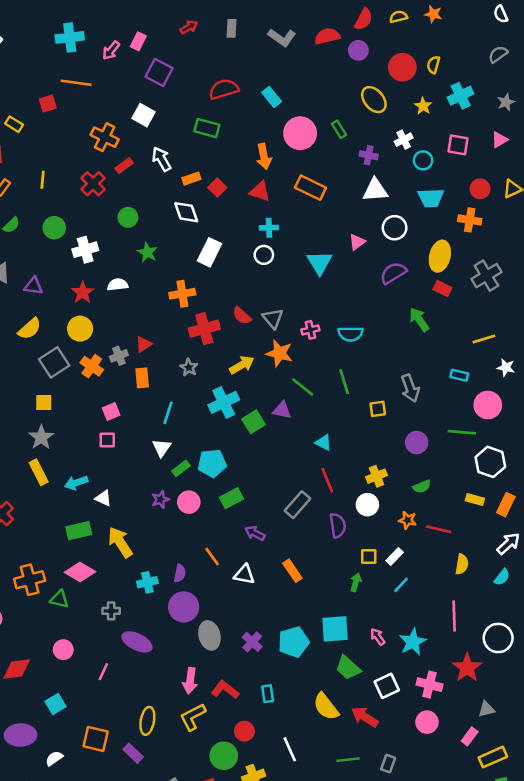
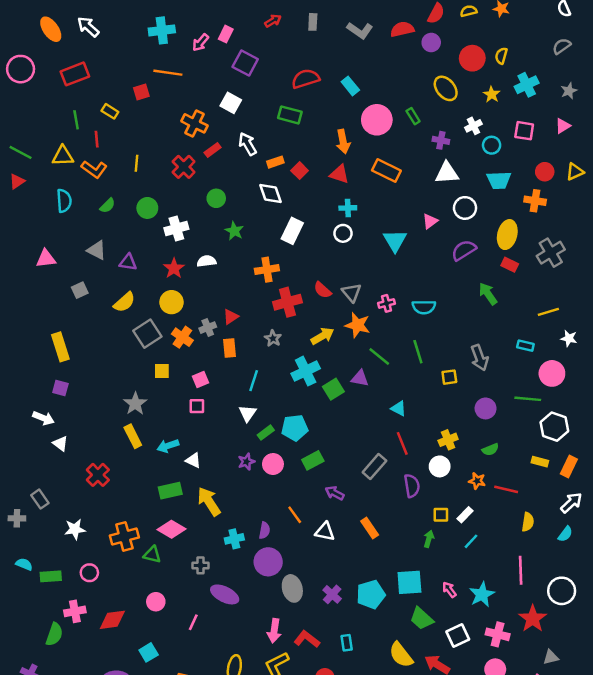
yellow square: (44, 402) -> (162, 371), moved

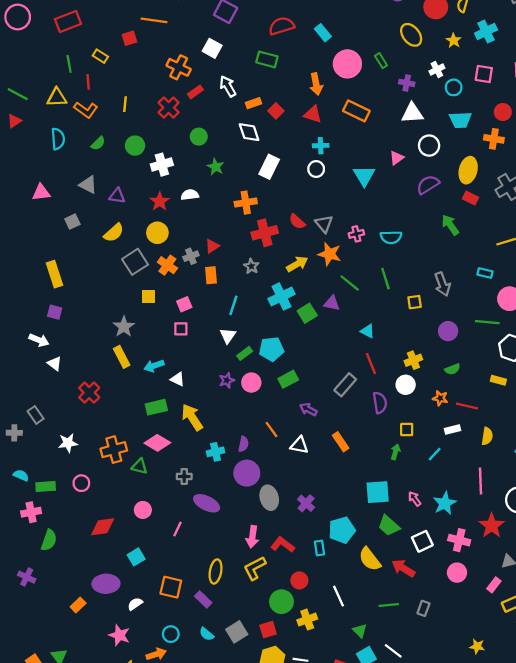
white rectangle: (465, 515) -> (453, 429), moved, turned 32
cyan pentagon: (371, 594) -> (342, 530), moved
pink cross: (75, 611) -> (31, 512), moved

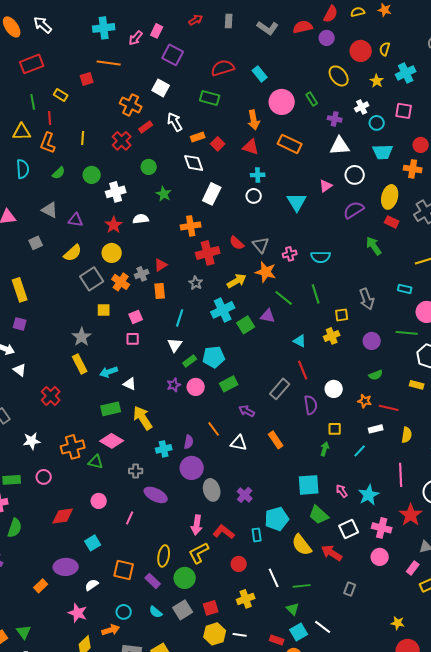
orange L-shape: (86, 110) -> (48, 143), turned 75
yellow cross: (413, 360) -> (332, 336), moved
green circle: (281, 602) -> (185, 578), moved
green line: (389, 605) -> (302, 586), moved

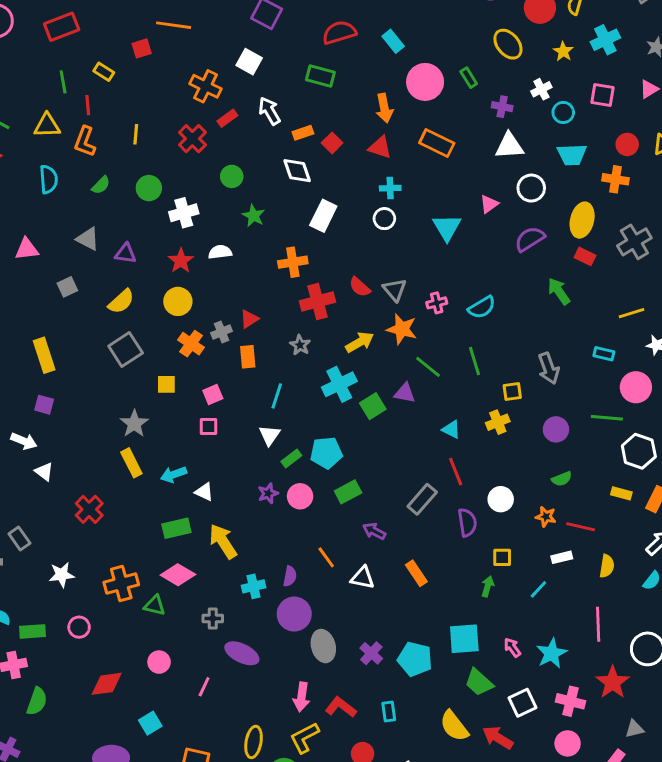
cyan semicircle: (321, 257) -> (482, 307), turned -30
gray square: (92, 279) -> (126, 349), moved
cyan pentagon: (277, 519) -> (415, 659), moved, turned 30

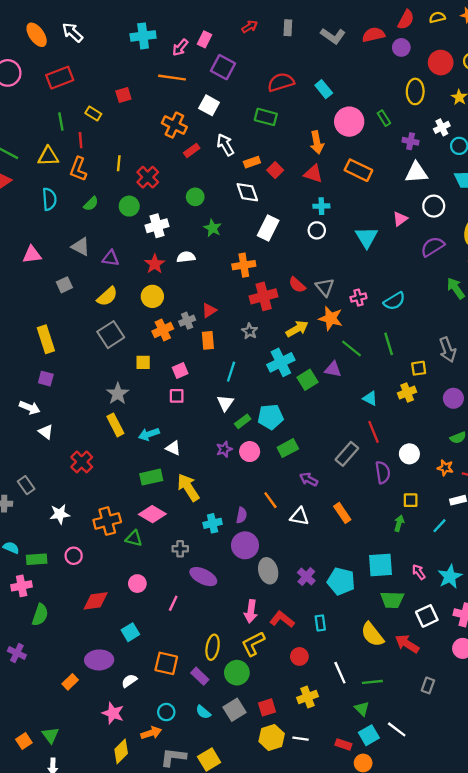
orange line: (174, 25) -> (172, 78), moved
yellow ellipse: (508, 44) -> (415, 91), turned 40
red cross: (192, 139) -> (148, 177), moved
orange cross: (191, 344) -> (163, 330), turned 30
green trapezoid: (479, 682) -> (392, 600), turned -40

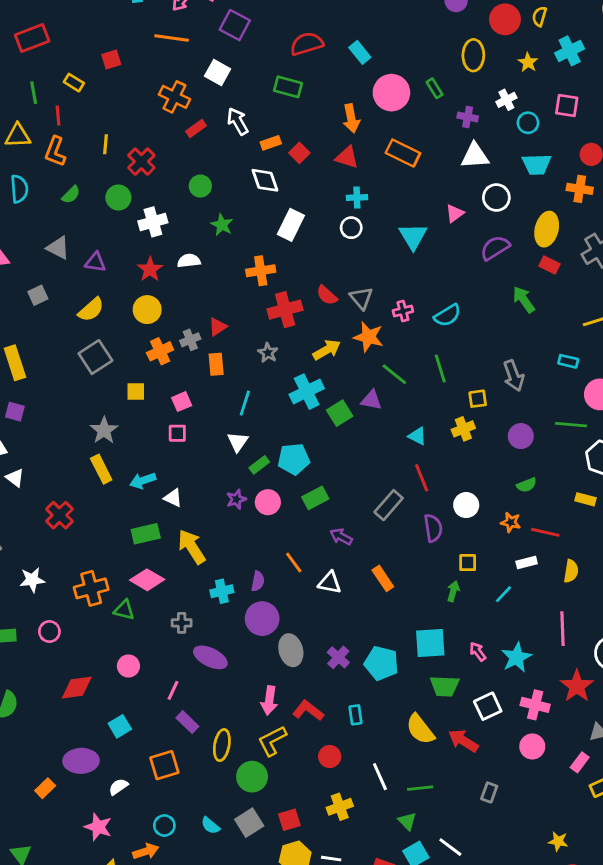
orange square: (166, 663) -> (164, 765), turned -30
purple rectangle: (200, 676) -> (187, 722), moved

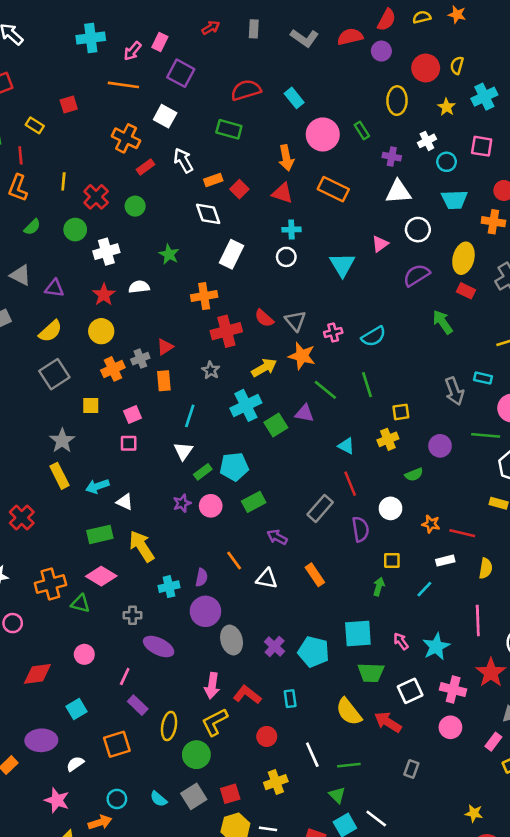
green circle: (200, 186) -> (135, 206), moved
gray arrow: (514, 376) -> (454, 391), moved
green semicircle: (527, 485) -> (414, 475), moved

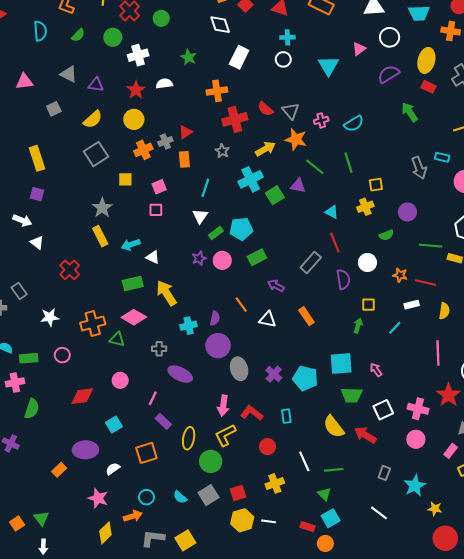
green line: (486, 435) -> (431, 246), moved
cyan star: (436, 647) -> (415, 486), moved
white line: (376, 819) -> (379, 513), moved

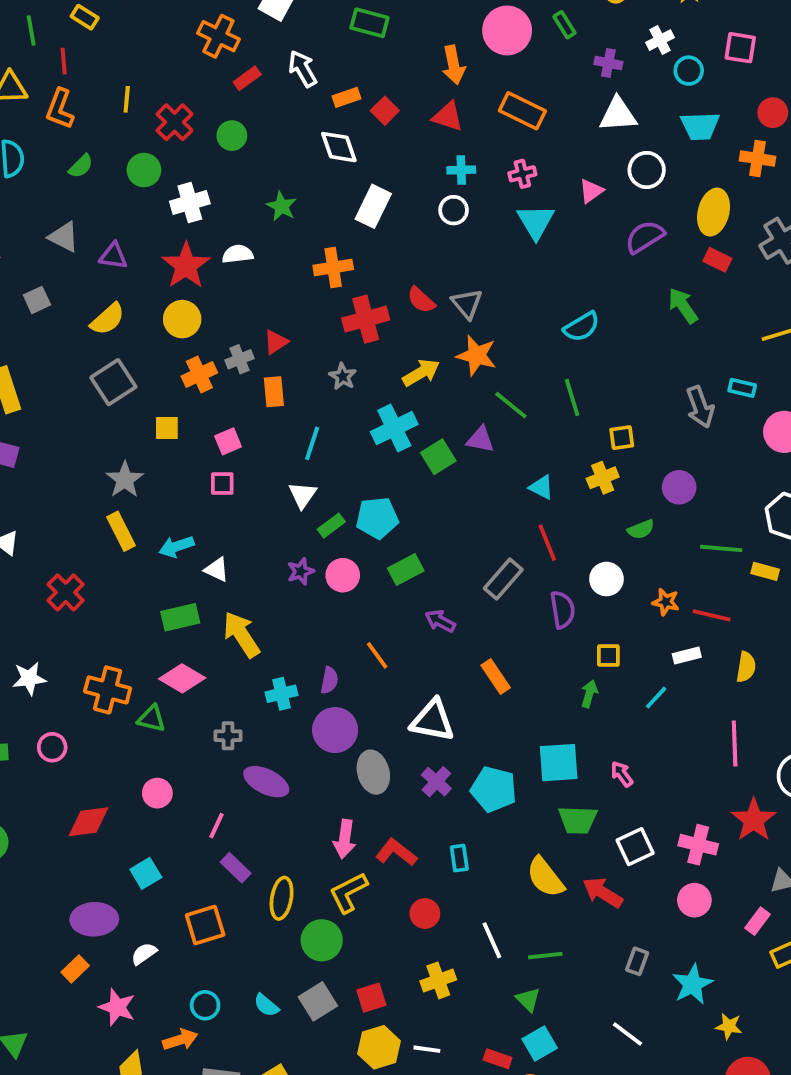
red star: (136, 90) -> (186, 266), size x1.4
pink cross: (321, 120) -> (522, 174), moved
white triangle: (267, 319) -> (433, 720), moved, size x1.4
orange cross: (93, 324) -> (108, 690), turned 30
orange rectangle: (59, 470) -> (75, 969), moved

